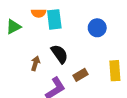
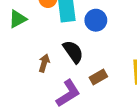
blue circle: (97, 28) -> (96, 20), moved

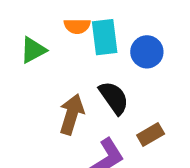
brown arrow: (44, 63) -> (72, 114), size x1.5

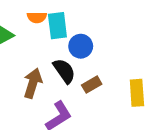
blue circle: (147, 52) -> (81, 46), moved
brown rectangle: (151, 134) -> (92, 85), moved

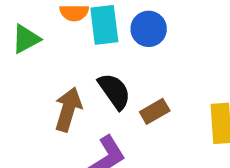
blue circle: (81, 46) -> (149, 29), moved

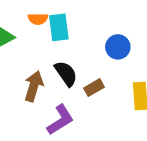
blue circle: (149, 29) -> (118, 47), moved

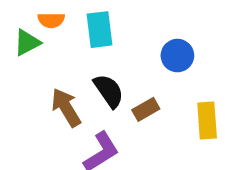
orange semicircle: (38, 19) -> (51, 20), moved
brown arrow: (34, 86) -> (66, 108), turned -48

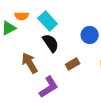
cyan rectangle: (99, 30) -> (48, 21), turned -36
black semicircle: (109, 91) -> (51, 43), moved

